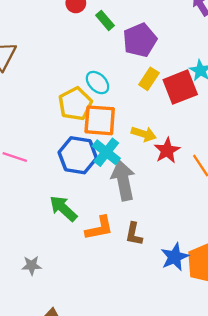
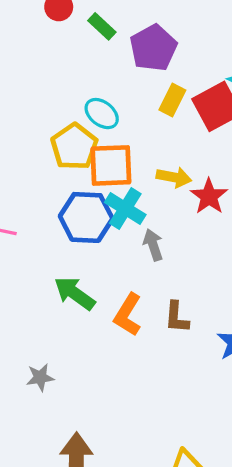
gray arrow: (123, 180) -> (153, 245), size x0.6
orange L-shape: (99, 228) -> (128, 315), turned 140

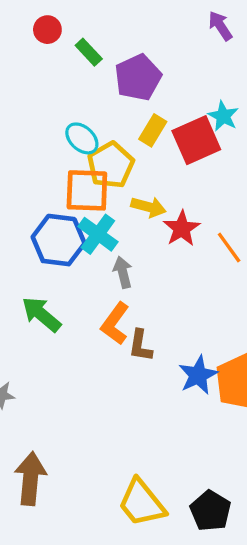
yellow pentagon: (74, 147) -> (111, 165), moved
orange L-shape: (128, 315) -> (115, 324), moved

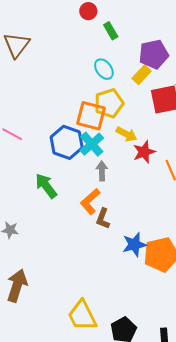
purple pentagon: (138, 77) -> (154, 54), moved
yellow rectangle: (153, 130) -> (142, 75), moved
cyan ellipse: (82, 138) -> (104, 69), moved

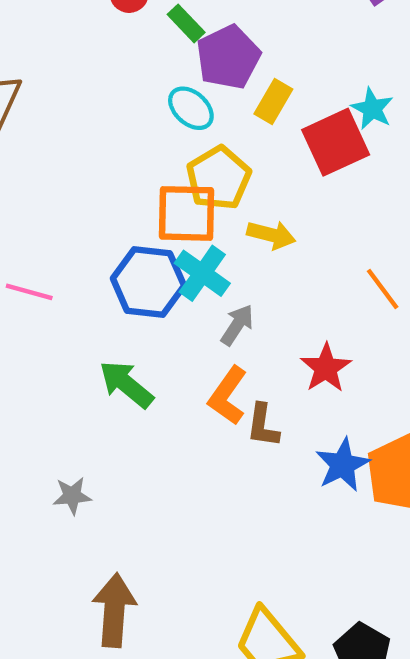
purple pentagon: (154, 54) -> (228, 57), moved
red star: (144, 152) -> (326, 368), moved
gray arrow: (102, 171) -> (237, 325), turned 48

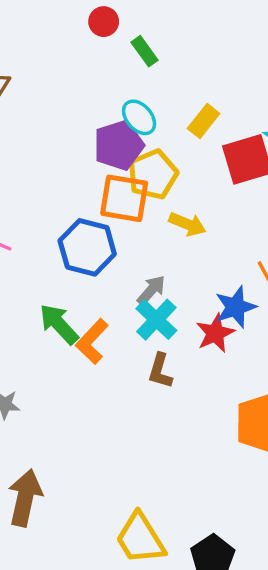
purple pentagon: (228, 57) -> (119, 145), moved
cyan cross: (202, 273) -> (156, 320), moved
orange L-shape: (228, 396) -> (92, 341), moved
blue star: (343, 465) -> (235, 307), moved

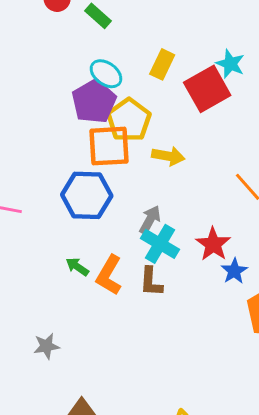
blue star: (235, 307) -> (234, 271), moved, size x0.7
green arrow: (59, 324) -> (77, 267), size x0.6
brown L-shape: (160, 371) -> (151, 282), moved

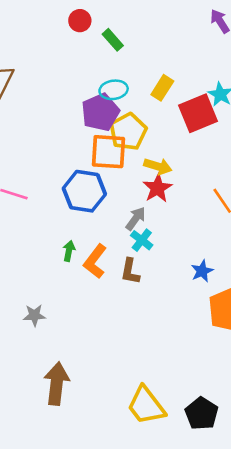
cyan ellipse: (106, 74) -> (114, 90), turned -52
cyan cross: (160, 244) -> (142, 240), size x0.7
red star: (213, 244) -> (157, 188), moved
green arrow: (77, 267) -> (69, 251), turned 60

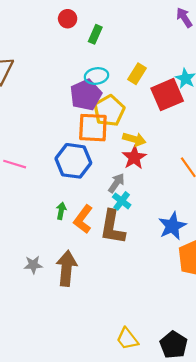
green rectangle: (113, 40) -> (95, 34), turned 66
brown L-shape: (130, 271) -> (112, 227), size x1.6
blue star: (202, 271) -> (172, 226), size x1.5
brown arrow: (57, 384) -> (67, 268), moved
yellow trapezoid: (146, 406) -> (127, 339), size x0.7

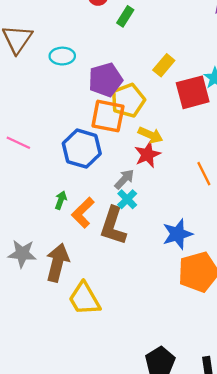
cyan ellipse: (96, 76) -> (62, 56), moved
gray star: (33, 265) -> (22, 254), size x1.4
yellow trapezoid: (127, 339) -> (84, 299), moved, size x1.4

